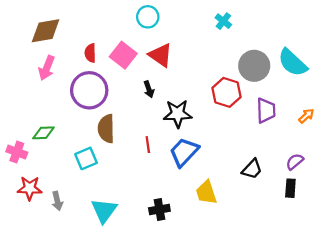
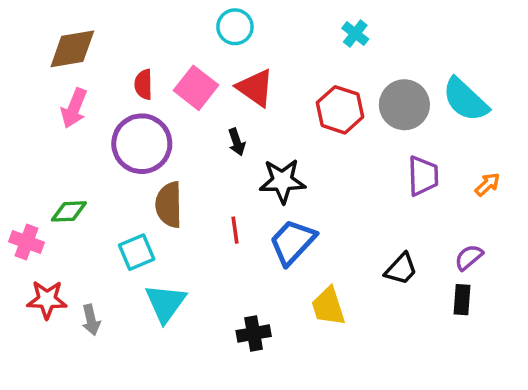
red hexagon: (227, 92) -> (340, 110), moved
cyan triangle: (104, 211) -> (166, 303), moved

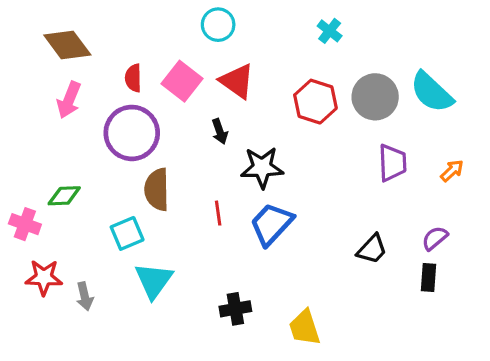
brown diamond: (72, 49) -> (67, 45), turned 63
yellow trapezoid: (328, 306) -> (304, 328), moved

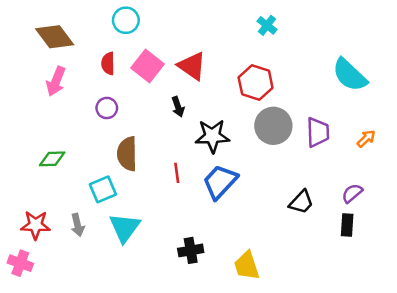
cyan circle: (218, 25) -> (126, 20), moved
gray circle: (375, 97) -> (273, 126), moved
purple circle: (132, 133) -> (107, 108), size x0.5
pink cross: (25, 224) -> (20, 263), moved
gray arrow: (85, 296) -> (78, 225), moved

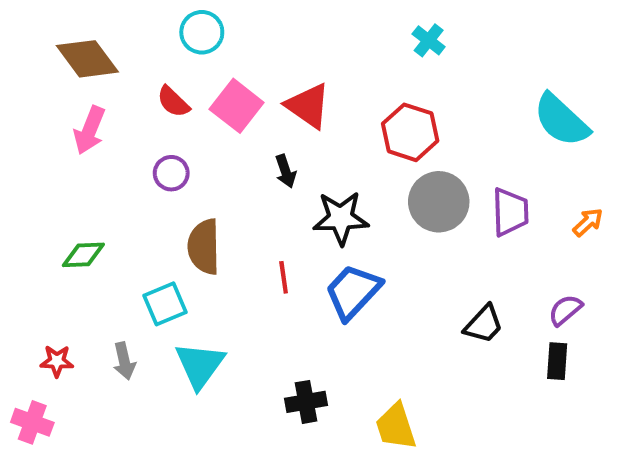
red semicircle: (108, 64) -> (173, 102), turned -45
red star: (36, 225) -> (57, 361), size x0.7

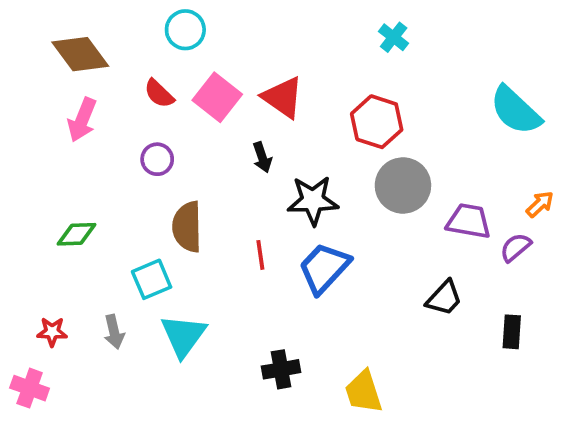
purple trapezoid: (510, 212) -> (469, 221), moved, turned -78
purple semicircle: (565, 310) -> (516, 247), moved

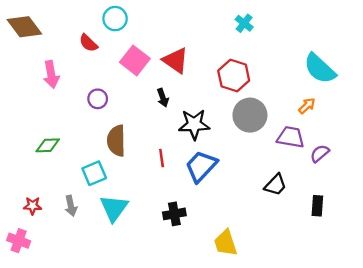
brown diamond: (80, 54) -> (24, 27), moved
red semicircle: (159, 94) -> (88, 43), moved
pink arrow: (82, 120) -> (51, 74), turned -32
orange arrow: (540, 204) -> (307, 106), moved
black cross: (281, 369) -> (174, 214), moved

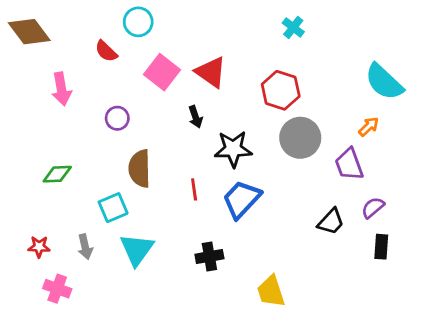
purple trapezoid: (291, 137) -> (349, 164), turned -120
purple semicircle: (320, 153) -> (373, 208), moved
pink cross: (19, 241) -> (57, 289), moved

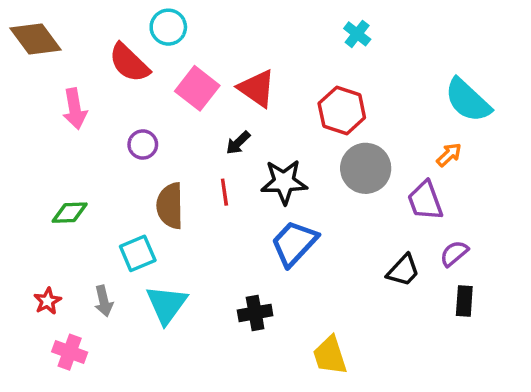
red semicircle: (106, 51) -> (129, 63), size x1.5
black arrow: (195, 117) -> (238, 143), turned 65
red line: (194, 189) -> (224, 192), moved
red star: (39, 247) -> (47, 301), turned -30

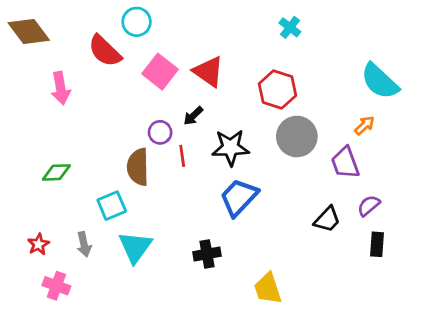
purple circle: (143, 144) -> (160, 132), moved

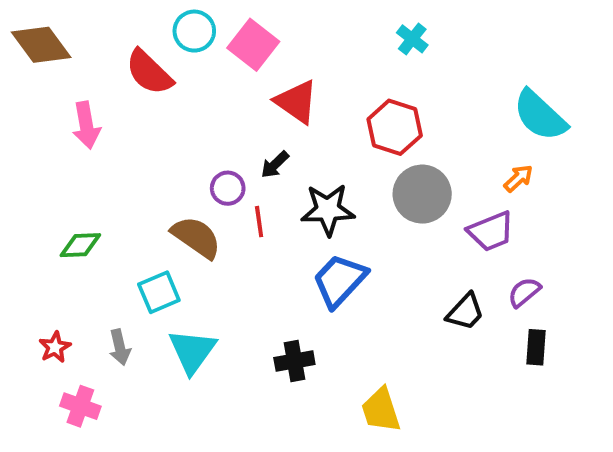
pink square: (160, 72) -> (253, 45), moved
purple trapezoid: (345, 163) -> (491, 231), turned -92
brown semicircle: (138, 167) -> (196, 237), turned 126

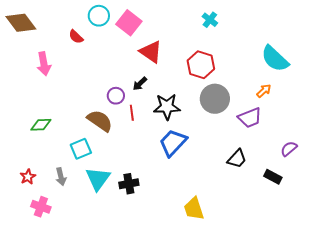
red semicircle: (149, 72) -> (76, 37), size x0.6
purple semicircle: (524, 292) -> (289, 149), moved
black rectangle: (536, 347) -> (273, 177), turned -66
black cross: (294, 361) -> (129, 184), moved

